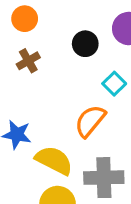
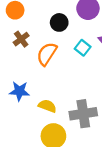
orange semicircle: (90, 121) -> (47, 54), moved
yellow semicircle: (54, 160) -> (47, 106), size x0.7

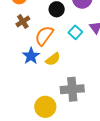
blue star: (19, 91) -> (31, 56), moved, turned 30
yellow semicircle: (47, 106) -> (53, 59), moved, turned 119

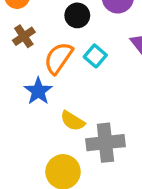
cyan square: (75, 32) -> (95, 56), moved
yellow semicircle: (53, 59) -> (73, 121), moved, turned 70

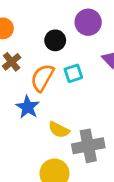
cyan square: (95, 56) -> (73, 73), turned 36

